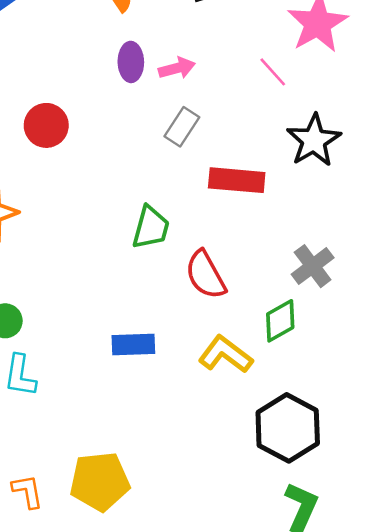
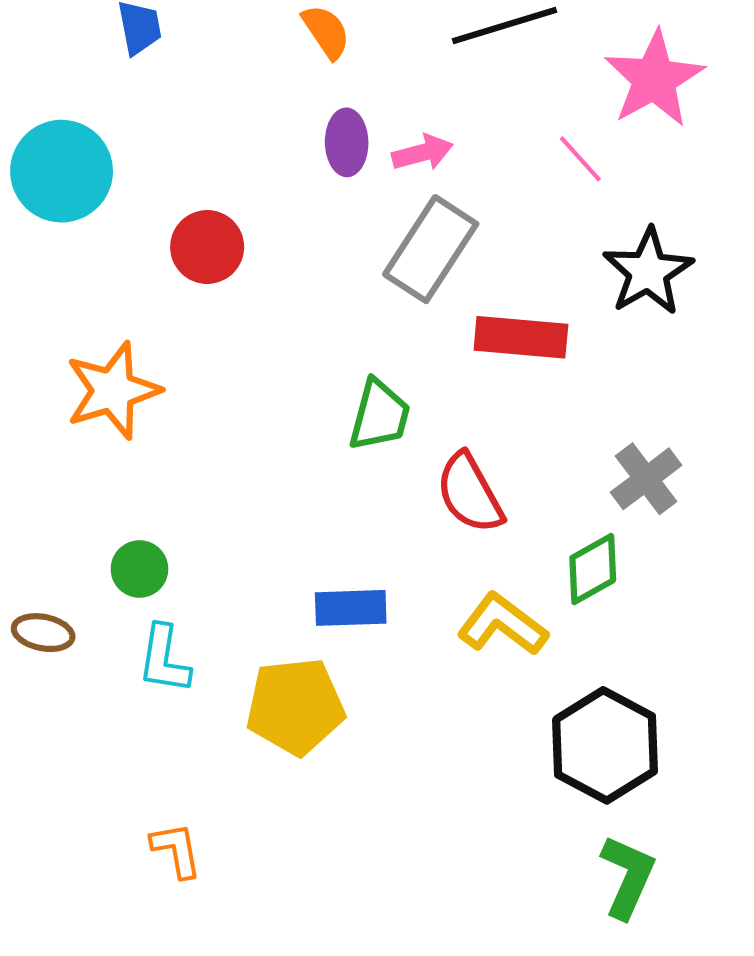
gray rectangle: (182, 127) -> (431, 249), size x1.6
yellow pentagon: (100, 481) -> (295, 706), moved

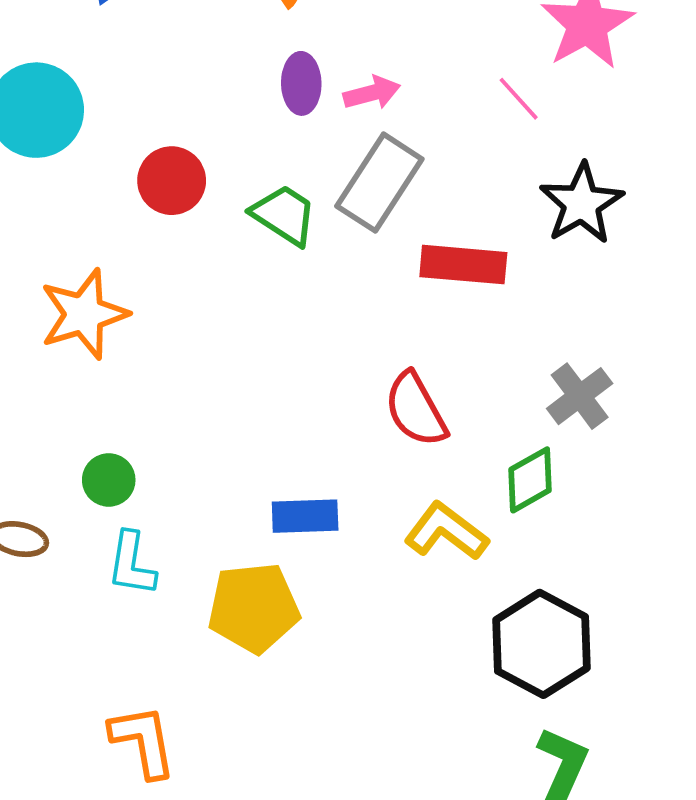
green trapezoid: (379, 415) -> (284, 215), moved, turned -72
orange L-shape: (176, 850) -> (143, 741), size x1.4

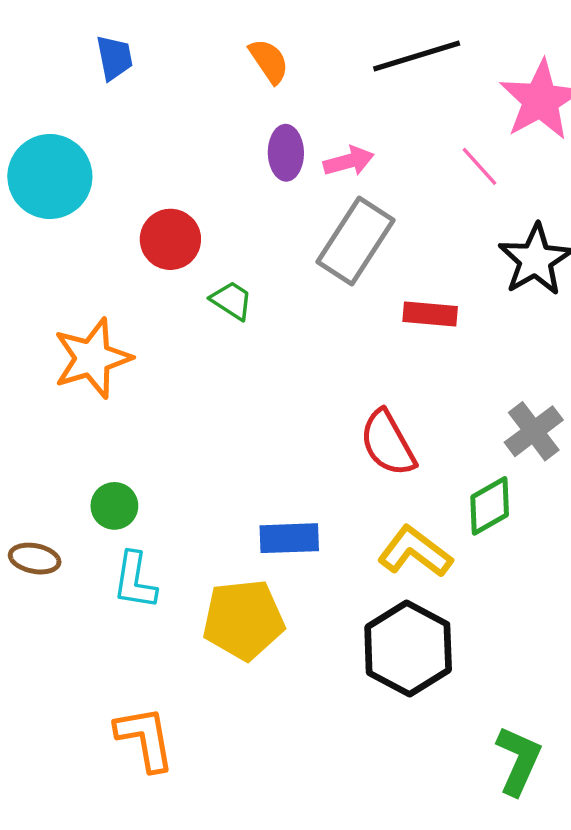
green trapezoid: (284, 215) -> (232, 300), moved, size x0.7
red rectangle: (463, 265) -> (430, 314), size x0.7
black hexagon: (541, 644) -> (408, 649), moved

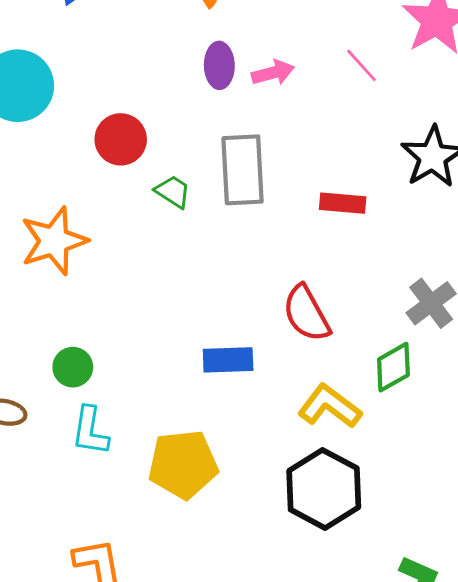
pink line: (479, 166) -> (361, 65), moved
gray rectangle: (355, 241) -> (243, 170), moved, turned -36
blue rectangle: (289, 538) -> (228, 360), moved

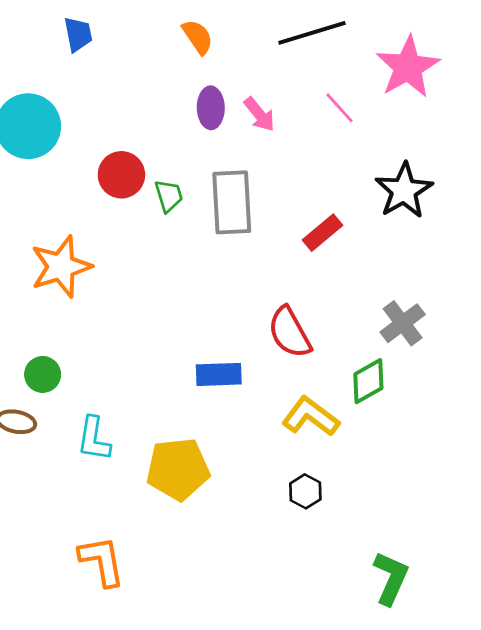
pink arrow: (273, 73) -> (259, 114), turned 66
green trapezoid: (173, 192) -> (169, 196), moved, turned 40
red rectangle: (343, 203) -> (322, 233), turned -45
green circle: (73, 367) -> (43, 374), moved
black hexagon: (324, 489) -> (305, 491), size x0.5

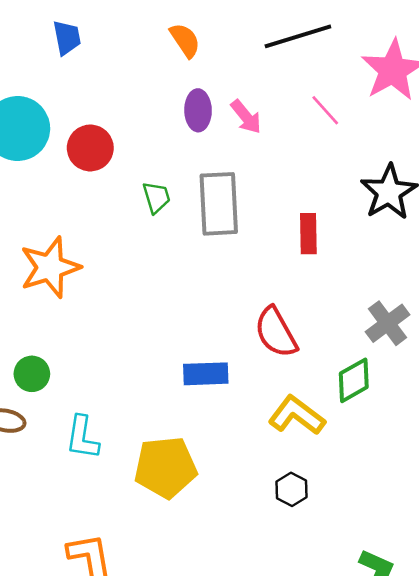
red circle: (121, 175) -> (90, 148), moved
red rectangle: (322, 233) -> (308, 234), turned -51

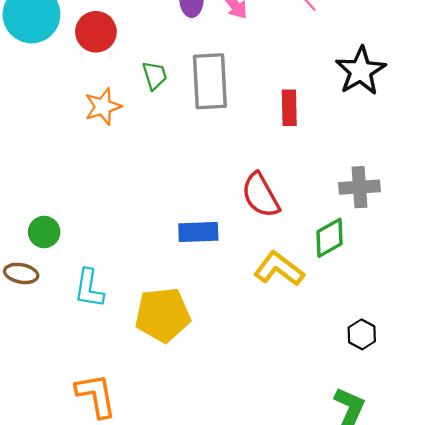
orange star: (50, 267) -> (103, 107), moved, size x0.7
gray cross: (388, 323) -> (359, 187), turned 33
black hexagon: (291, 489) -> (362, 334), moved

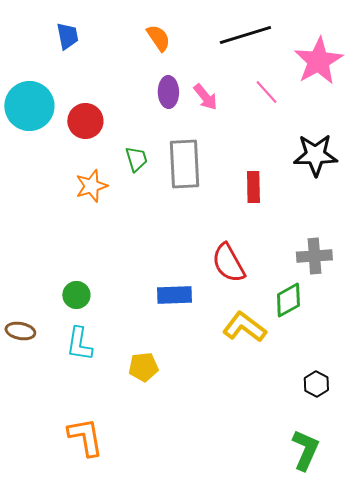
black star: (361, 71) -> (315, 155), turned 30
green circle: (44, 232) -> (76, 295), moved
yellow pentagon: (163, 315) -> (143, 367), size x0.6

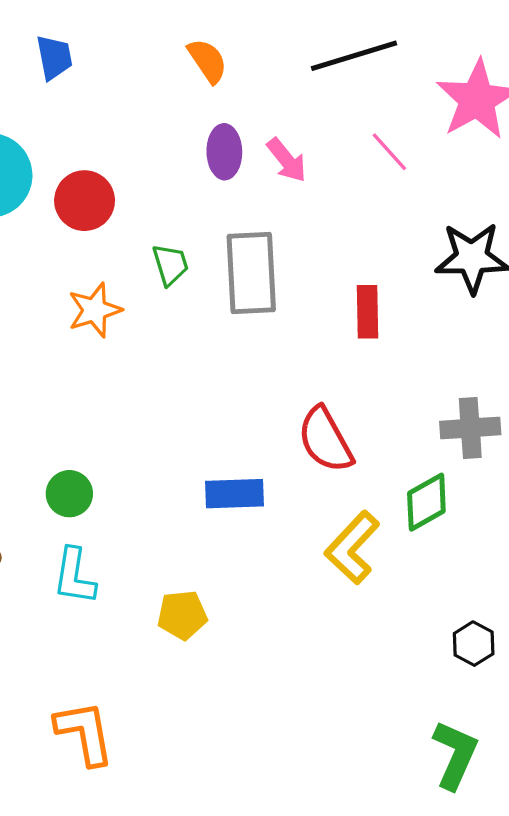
yellow L-shape: (244, 327) -> (352, 548), turned -84

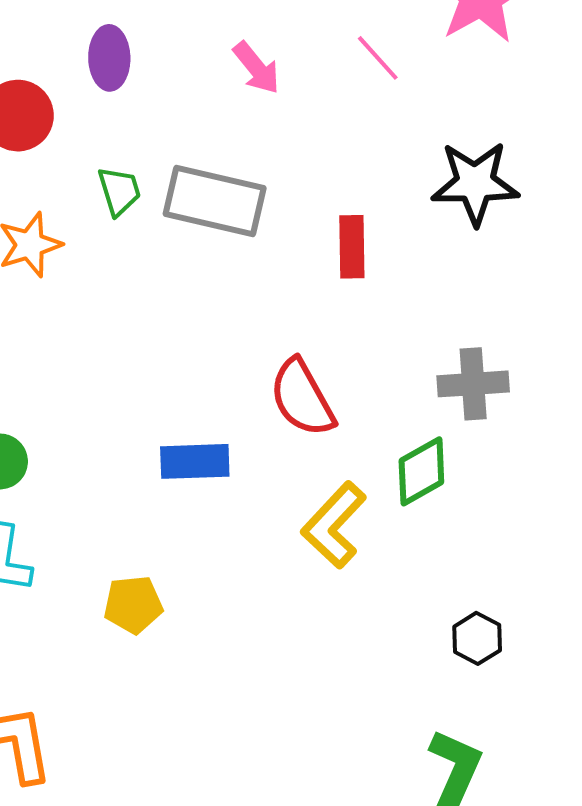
purple ellipse: (224, 152) -> (109, 58), moved
gray rectangle: (251, 273) -> (215, 201), turned -74

